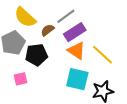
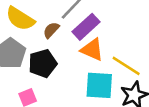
yellow line: (103, 55) -> (126, 66), moved

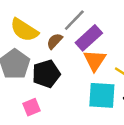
orange triangle: (92, 50) -> (95, 60), turned 40

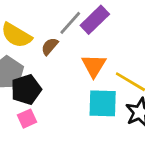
purple rectangle: (89, 38) -> (95, 20), moved
black pentagon: (46, 74) -> (26, 90), moved

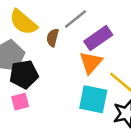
purple rectangle: (95, 20) -> (98, 38), moved
brown semicircle: (50, 46) -> (53, 38), turned -36

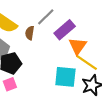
orange triangle: (91, 63) -> (78, 46), moved

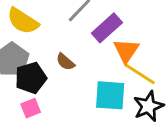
brown semicircle: (30, 33) -> (65, 62), moved, turned -56

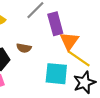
purple rectangle: (107, 28) -> (55, 24), turned -65
brown semicircle: (65, 62) -> (24, 48), turned -32

